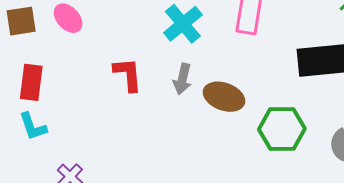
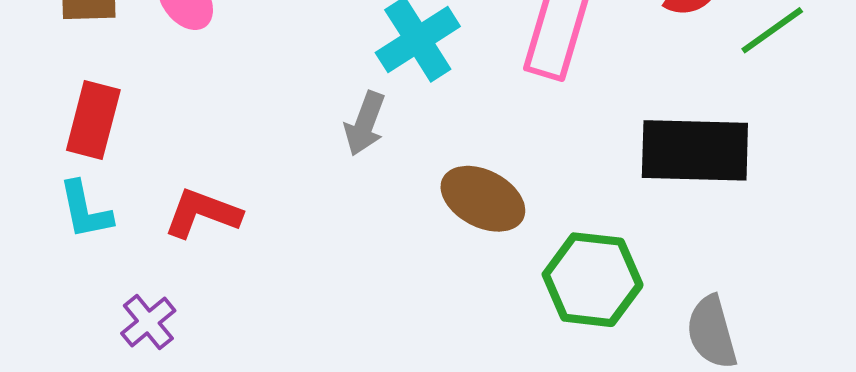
red L-shape: (128, 74) -> (202, 213), moved, turned -72
gray arrow: (182, 79) -> (365, 124), moved

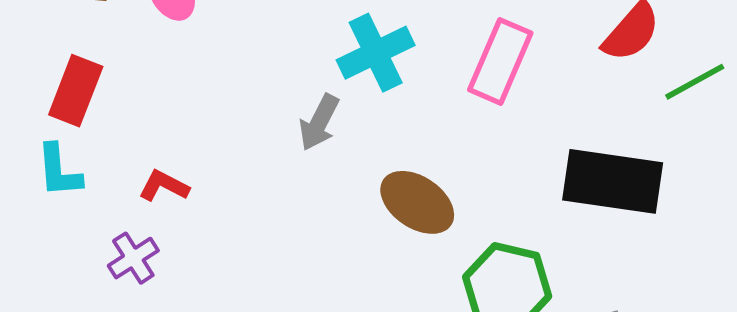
red L-shape: (202, 213) -> (164, 186), size x0.7
purple cross: (148, 322) -> (133, 258), moved

